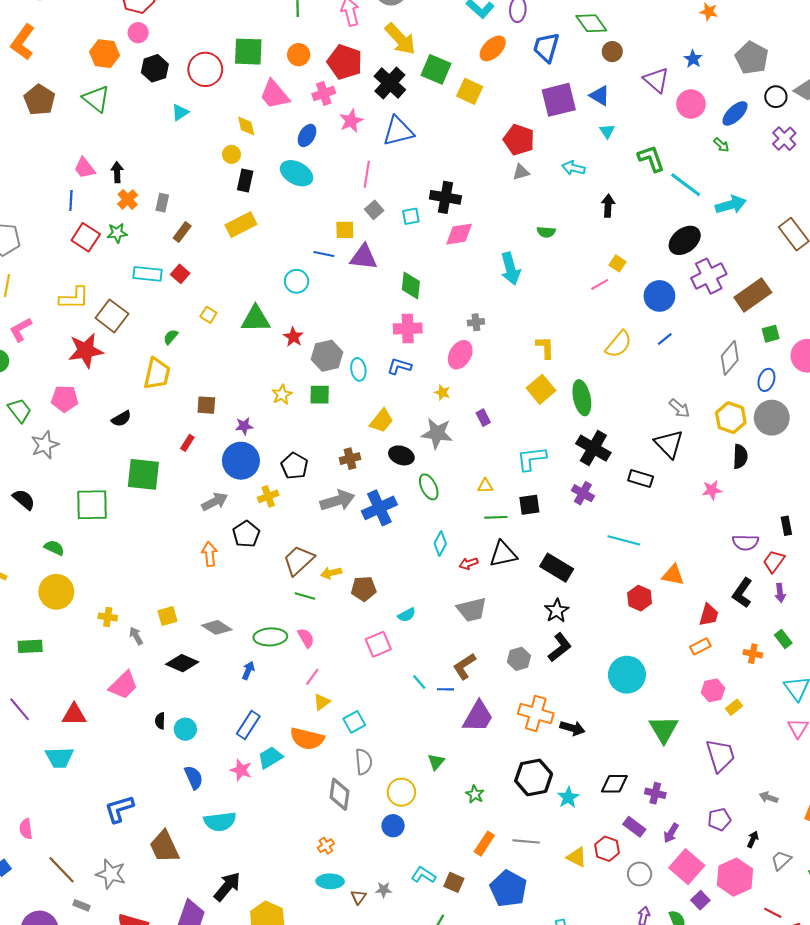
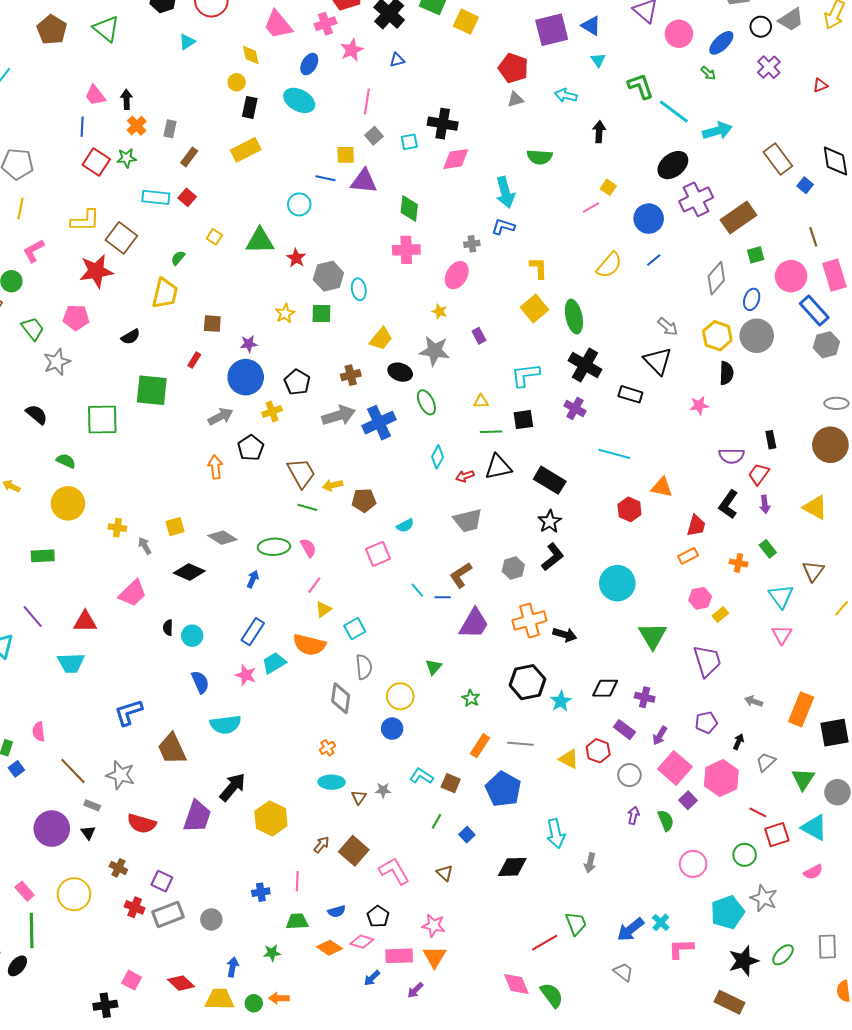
blue triangle: (398, 131) -> (397, 60), size x0.5
green semicircle: (546, 232) -> (540, 157), size x1.4
blue L-shape: (399, 366) -> (503, 227), moved
brown trapezoid: (299, 560) -> (301, 473), turned 104
orange cross: (536, 713) -> (529, 621), turned -32

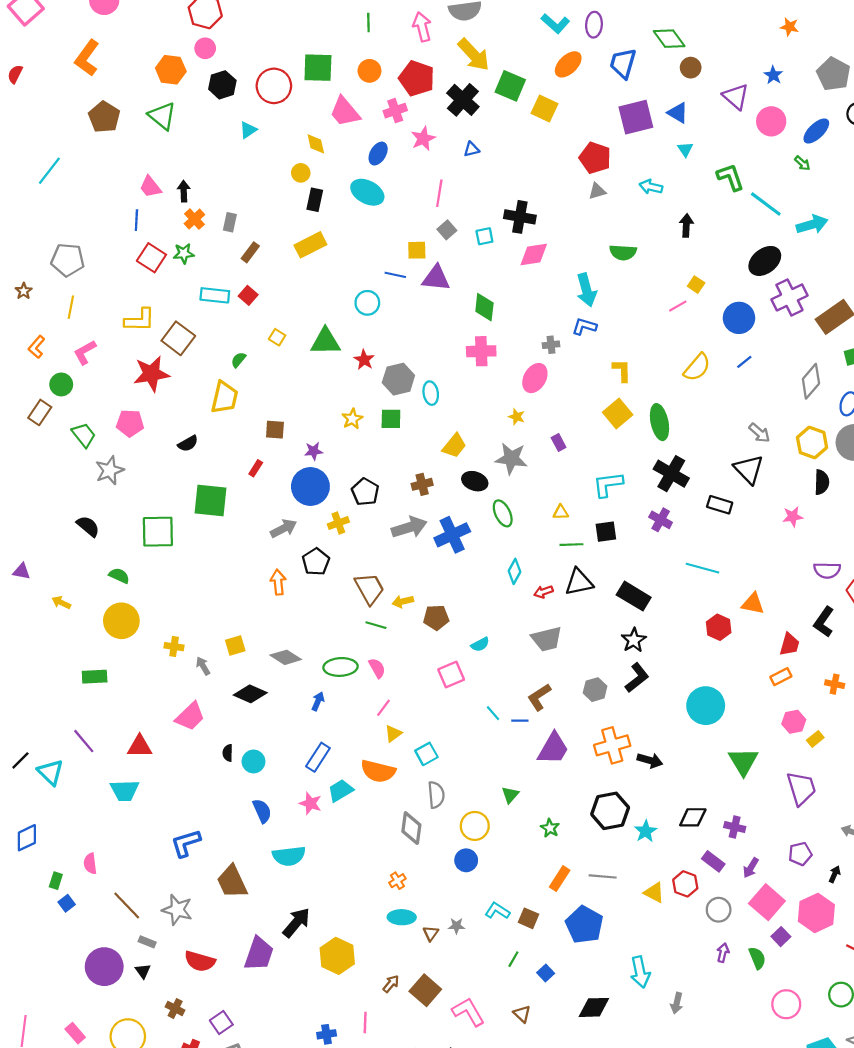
purple square: (162, 881) -> (221, 1022), turned 30

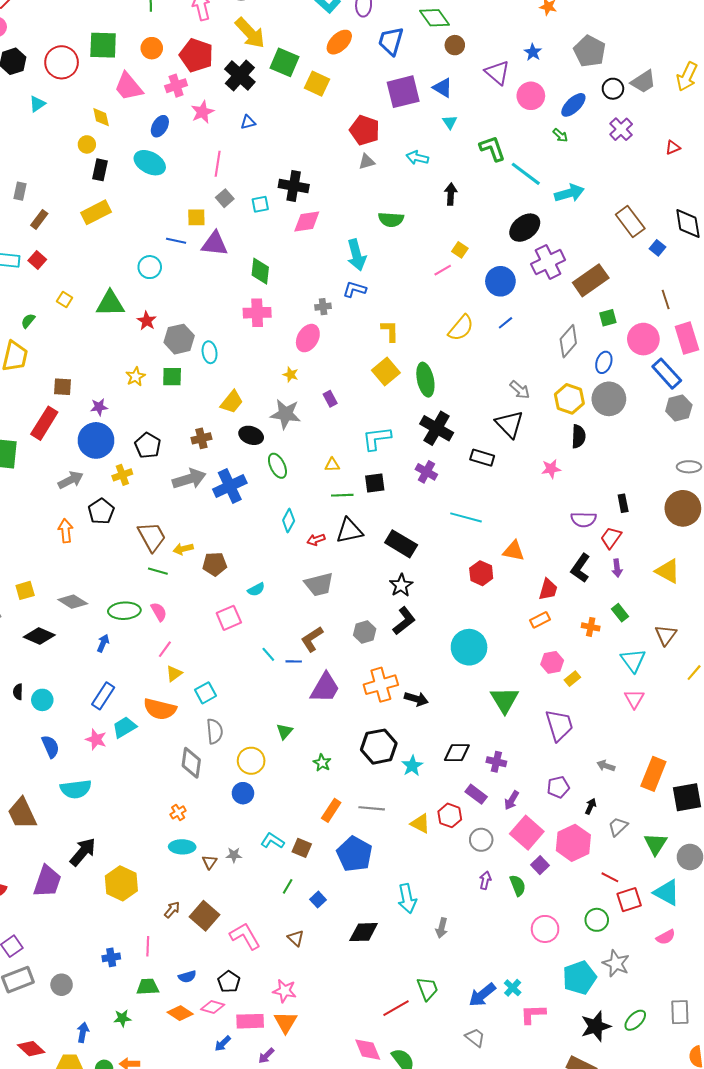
red rectangle: (256, 468) -> (44, 423), size x2.0

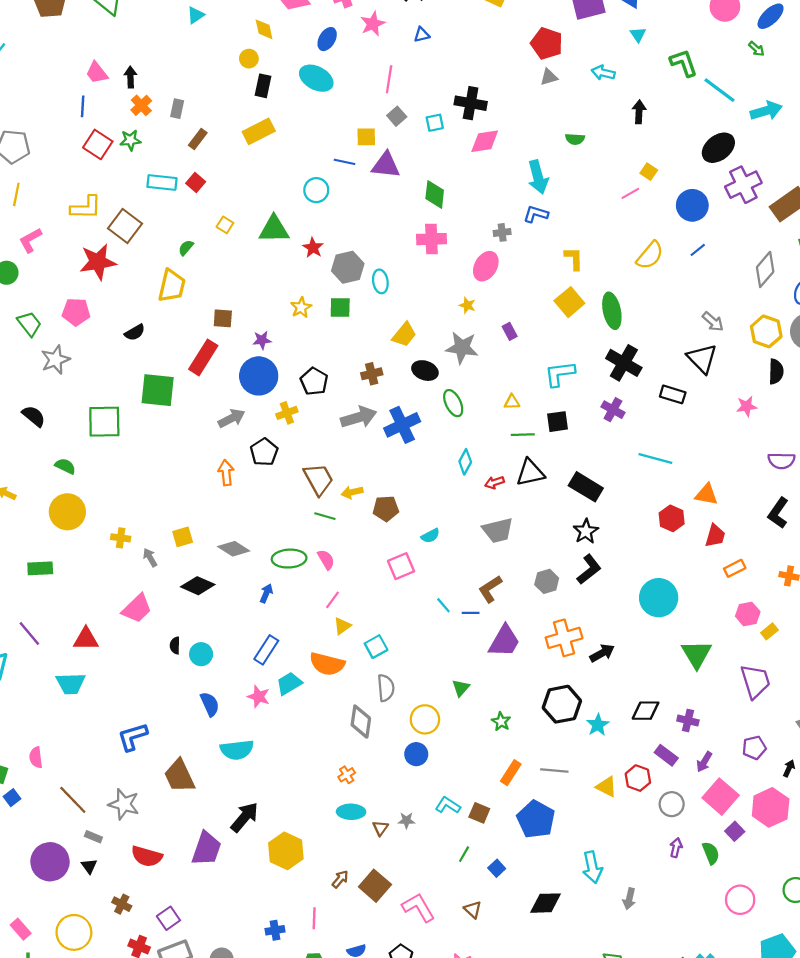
green semicircle: (391, 219) -> (575, 139), size x0.7
red trapezoid: (548, 589) -> (715, 536), moved
black arrow: (416, 699) -> (602, 653), turned -45

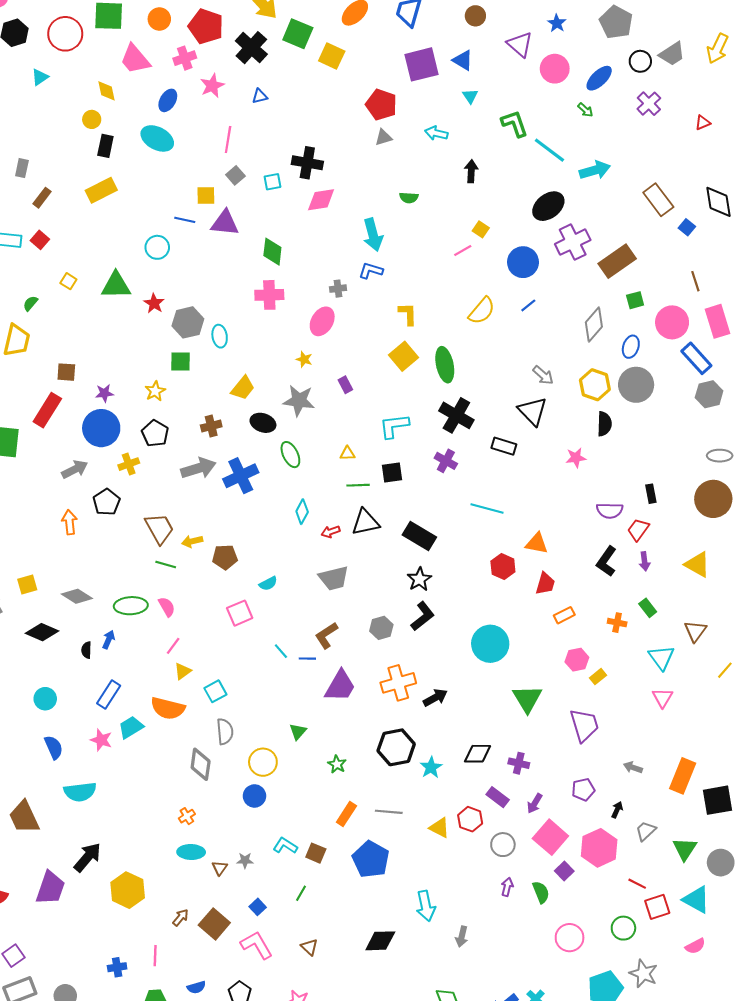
yellow star: (301, 307) -> (155, 391), moved
black semicircle: (175, 645) -> (86, 650), moved
blue square: (497, 868) -> (258, 907), moved

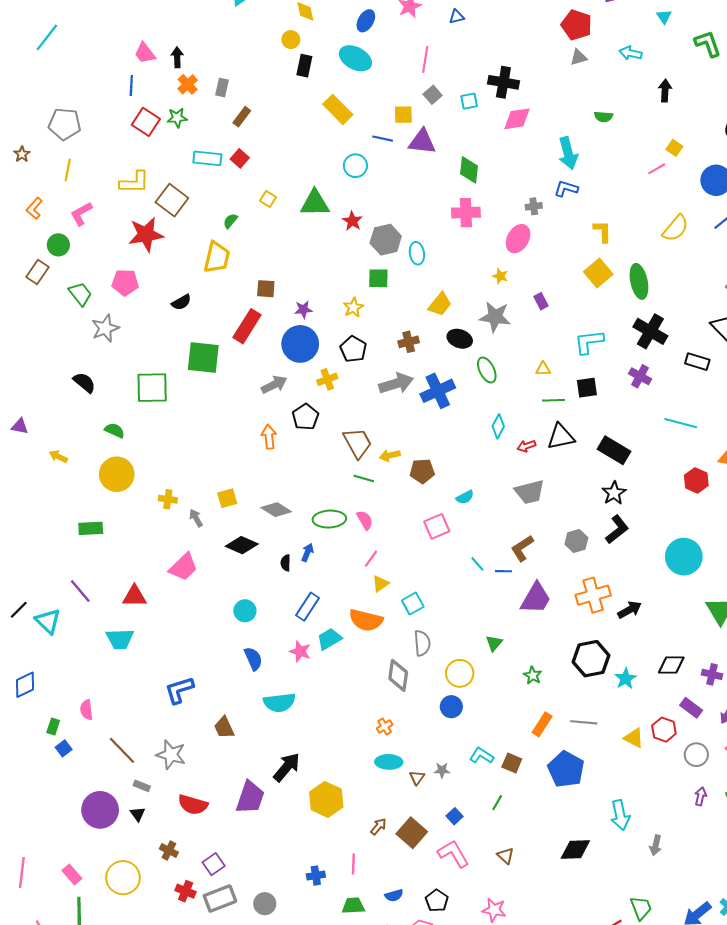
yellow rectangle: (101, 190) -> (338, 109), moved, turned 72
brown trapezoid: (24, 817) -> (224, 728), size x0.7

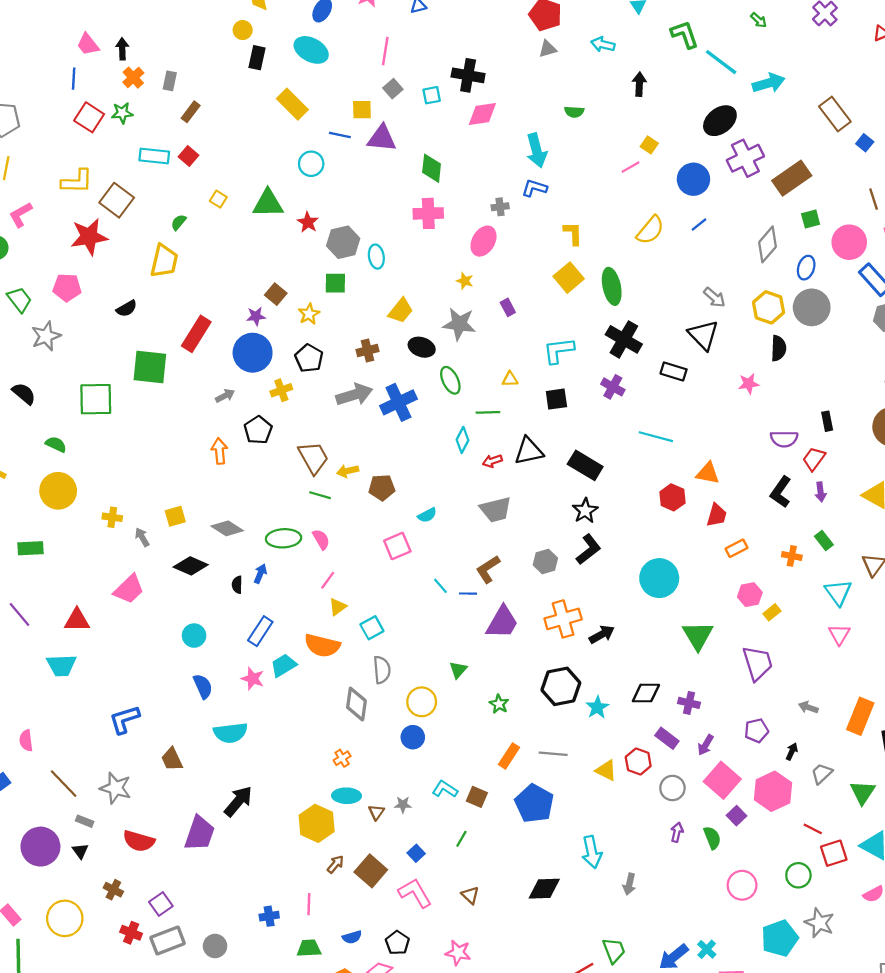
brown square: (266, 289) -> (276, 294), moved, turned 36
gray arrow: (274, 385) -> (225, 396), size x0.7
green line: (553, 400) -> (488, 412), moved
yellow hexagon: (326, 799) -> (317, 823), moved

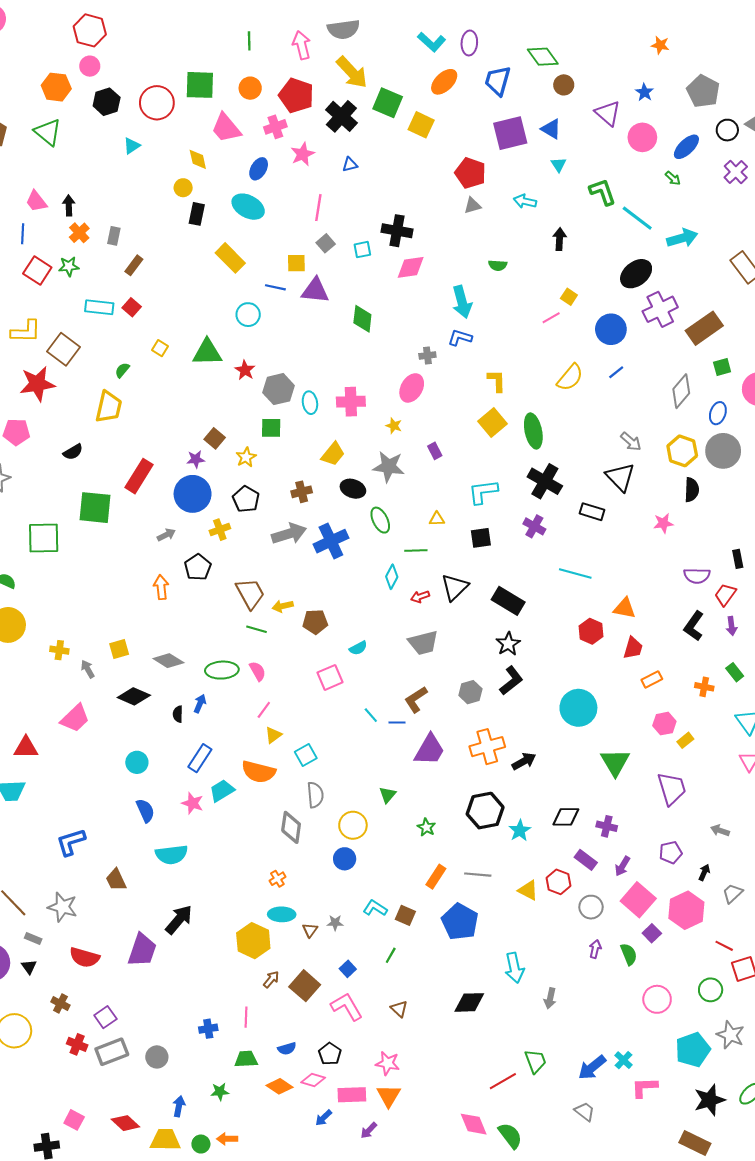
pink cross: (428, 213) -> (351, 402), moved
black triangle: (529, 451) -> (455, 587), turned -32

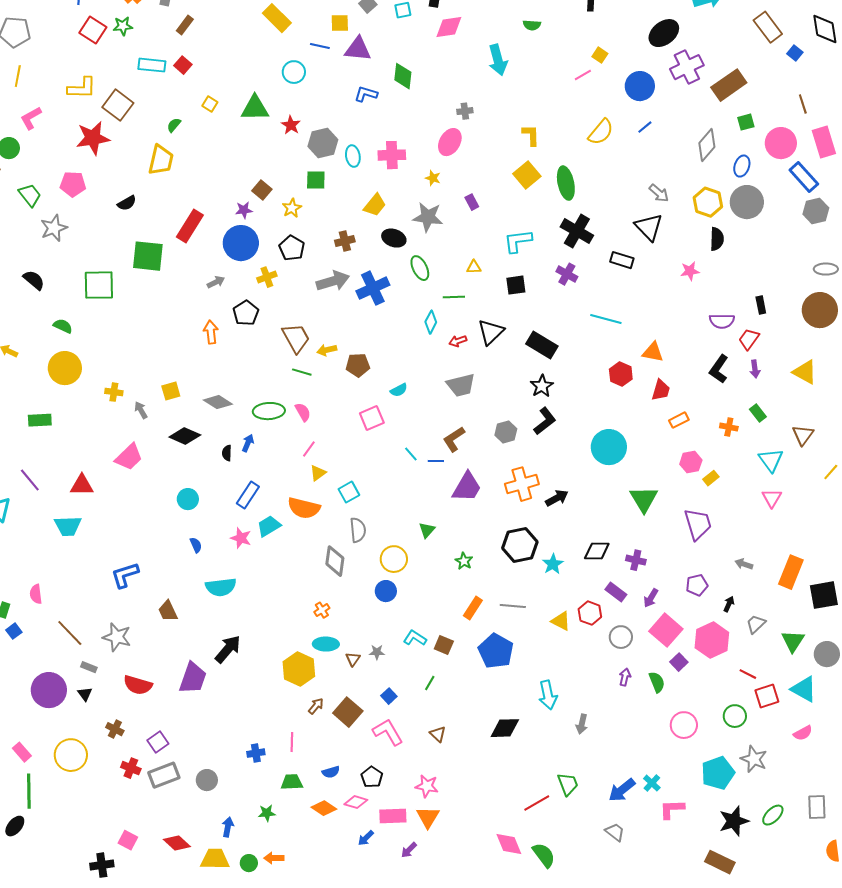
blue L-shape: (460, 338) -> (366, 94), moved
blue semicircle: (145, 811) -> (196, 545), size x0.7

